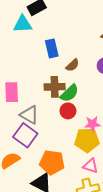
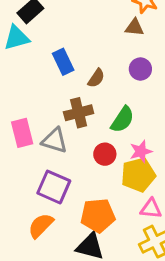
green semicircle: (69, 93) -> (122, 120), moved
red circle: (68, 111) -> (105, 154), moved
gray triangle: (29, 115) -> (55, 141), moved

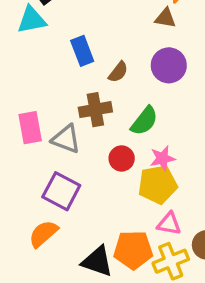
purple circle: (140, 69) -> (169, 65), size x1.4
orange pentagon: (98, 215) -> (133, 250), moved

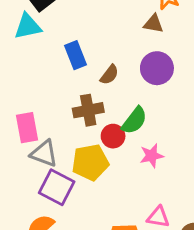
gray triangle: (66, 139) -> (44, 154), moved
red circle: (122, 158) -> (113, 136), moved
yellow pentagon: (158, 185) -> (90, 162), moved

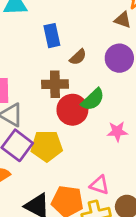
red circle: (113, 136) -> (72, 110), size x1.5
pink star: (152, 156) -> (117, 131), moved
yellow pentagon: (90, 162) -> (47, 146), moved

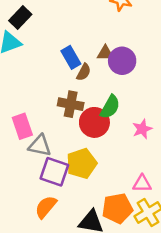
brown triangle: (123, 20) -> (105, 53), moved
blue rectangle: (52, 36) -> (71, 57), moved
brown cross: (55, 84) -> (71, 104), turned 30

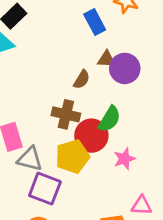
blue rectangle: (71, 57) -> (95, 22), moved
pink star: (142, 129) -> (124, 159), moved
yellow pentagon: (82, 163) -> (73, 157), moved

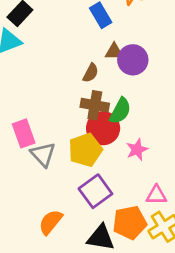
brown cross: (66, 114) -> (95, 105), moved
gray triangle: (30, 159) -> (43, 154), turned 36
purple square: (45, 189) -> (95, 191), moved, turned 36

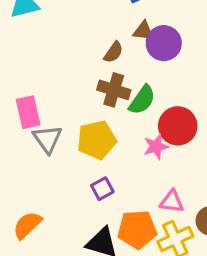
red circle: (103, 128) -> (178, 126), moved
purple square: (95, 191) -> (102, 189), size x0.6
orange semicircle: (51, 222) -> (27, 225), moved

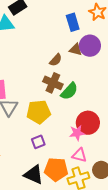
purple circle: (164, 43) -> (90, 46), moved
red circle: (178, 126) -> (88, 123), moved
pink star: (156, 147) -> (77, 133), moved

